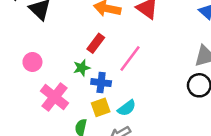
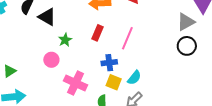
green star: (82, 68) -> (65, 40), moved
yellow square: (101, 107) -> (114, 82), turned -35

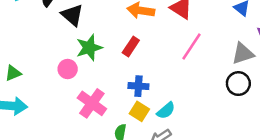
pink line: (127, 38) -> (191, 47), moved
green star: (65, 40) -> (89, 48), size x1.5

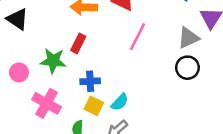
green star: (89, 48) -> (53, 61), moved, turned 30

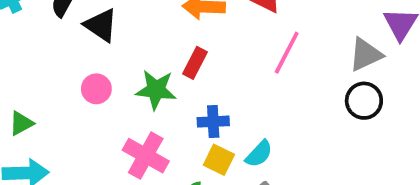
pink circle: (19, 72) -> (96, 89), moved

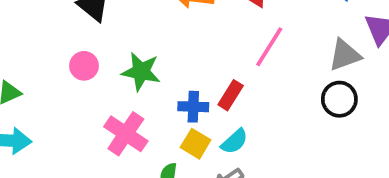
red rectangle: (195, 63) -> (231, 95), moved

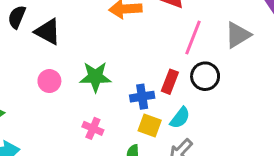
gray triangle: (345, 55) -> (238, 35), moved
black circle: (339, 99) -> (205, 76), moved
pink cross: (126, 134) -> (93, 128), size x0.6

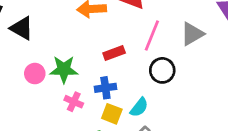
pink circle: (49, 81) -> (35, 74), moved
red rectangle: (170, 82) -> (114, 53), moved, turned 48
pink cross: (93, 128) -> (74, 102), moved

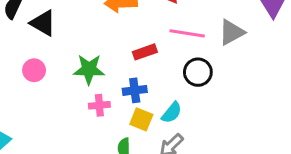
pink line: (152, 36) -> (187, 33), turned 76
pink circle: (35, 74) -> (34, 70), moved
pink cross: (74, 102) -> (99, 105), turned -30

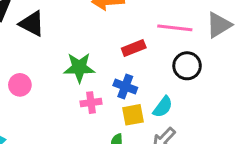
pink circle: (34, 70) -> (20, 85), moved
blue cross: (135, 90) -> (125, 86), turned 30
yellow square: (141, 119) -> (133, 115), turned -30

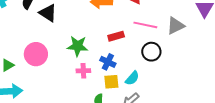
pink circle: (20, 85) -> (36, 54), size x1.5

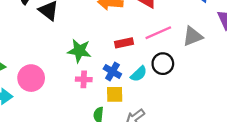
pink line: (145, 25) -> (158, 33), turned -40
pink circle: (36, 54) -> (31, 78), moved
cyan semicircle: (132, 78) -> (139, 74), moved

